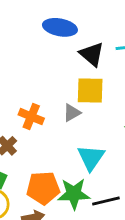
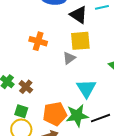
orange cross: (31, 117) -> (38, 41), moved

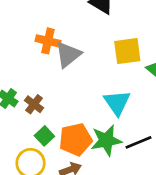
yellow square: (80, 41) -> (127, 51), moved
gray triangle: (69, 58) -> (68, 55), moved, size x1.5
green square: (21, 111) -> (44, 136), moved, turned 32

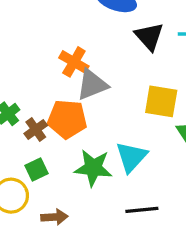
orange pentagon: (76, 140) -> (67, 119), moved
green star: (106, 140) -> (93, 168), moved

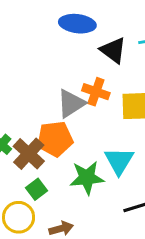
orange cross: (74, 62) -> (96, 92), moved
brown cross: (36, 129) -> (29, 154), size x1.5

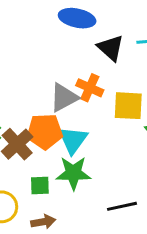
cyan triangle: (119, 161) -> (73, 140), moved
green square: (37, 189) -> (40, 186), moved, turned 30

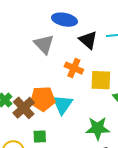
gray triangle: (64, 97) -> (44, 44), moved, turned -45
green star: (73, 173) -> (98, 128), moved

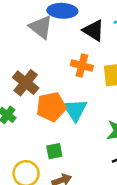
gray triangle: (44, 44) -> (41, 27), moved
brown cross: (24, 108) -> (26, 83), moved

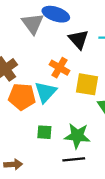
cyan triangle: (75, 110) -> (46, 92), moved
green square: (54, 151) -> (44, 132), moved

